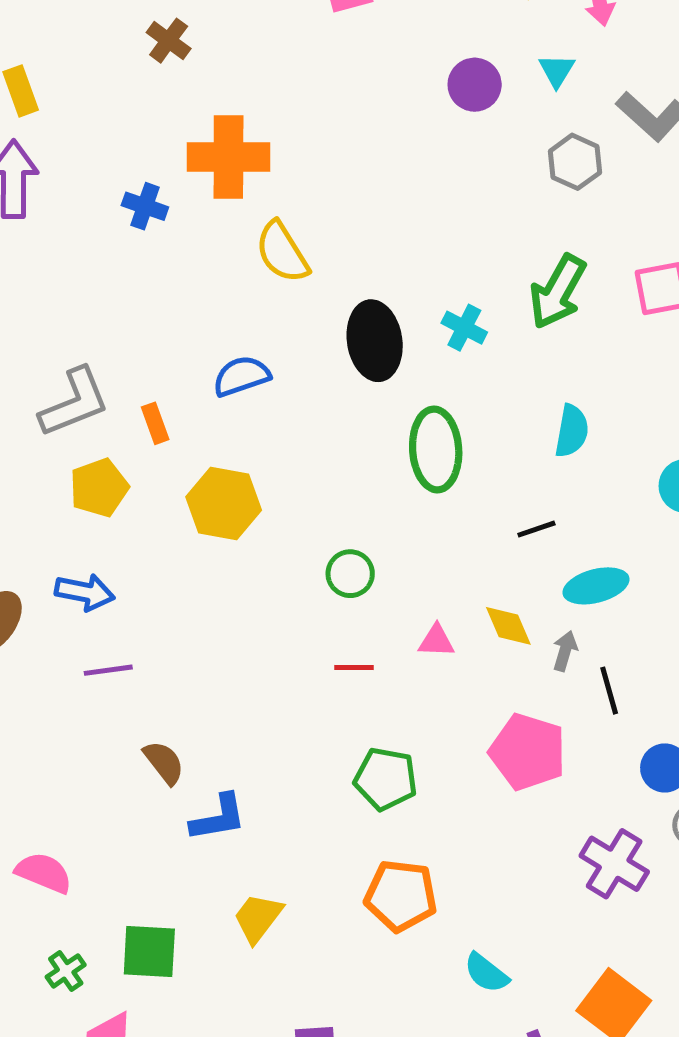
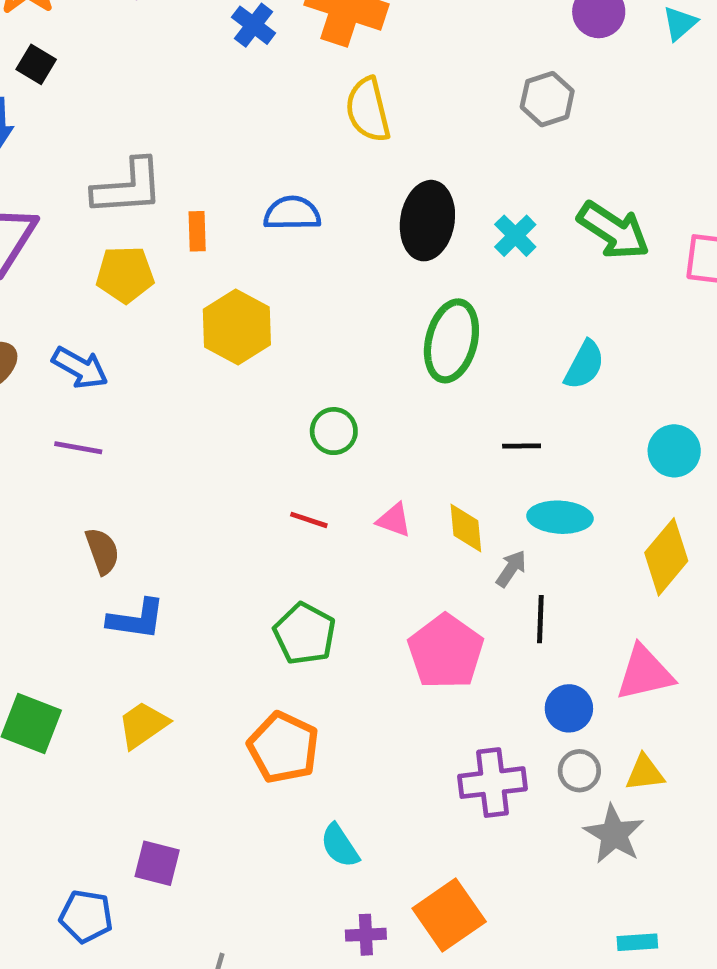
gray hexagon: (575, 162) -> (547, 99), moved
green arrow: (558, 292) -> (613, 230), turned -104
purple cross: (614, 864) -> (492, 783), turned 34

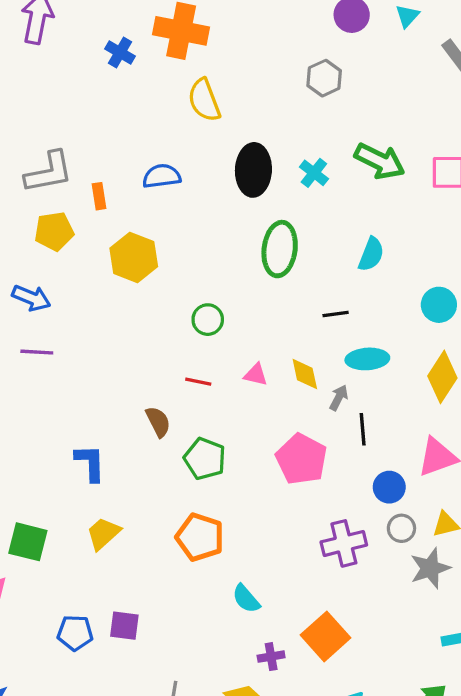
brown semicircle: (102, 551) -> (158, 422), moved
blue L-shape: (136, 619) -> (90, 463), turned -93
gray star: (614, 834) -> (430, 568), turned 30
blue pentagon: (86, 916) -> (75, 633), moved

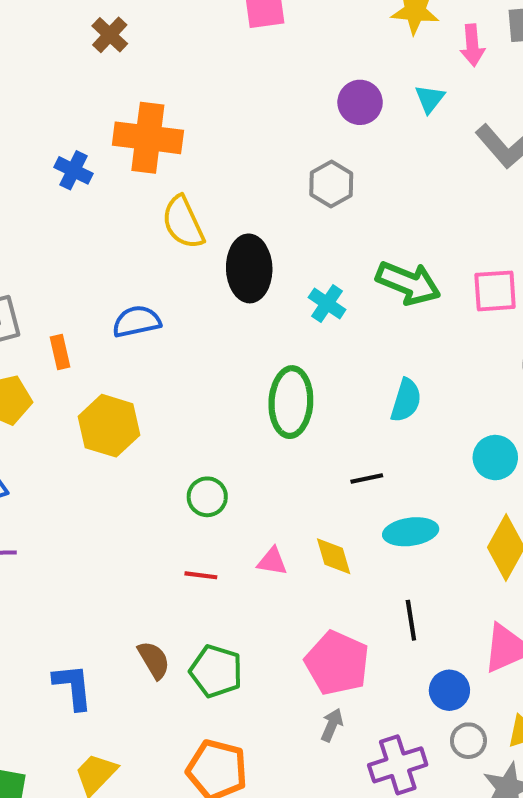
black ellipse: (253, 170) -> (249, 268), moved
gray arrow: (339, 398) -> (332, 725), moved
brown semicircle: (158, 422) -> (154, 660), moved

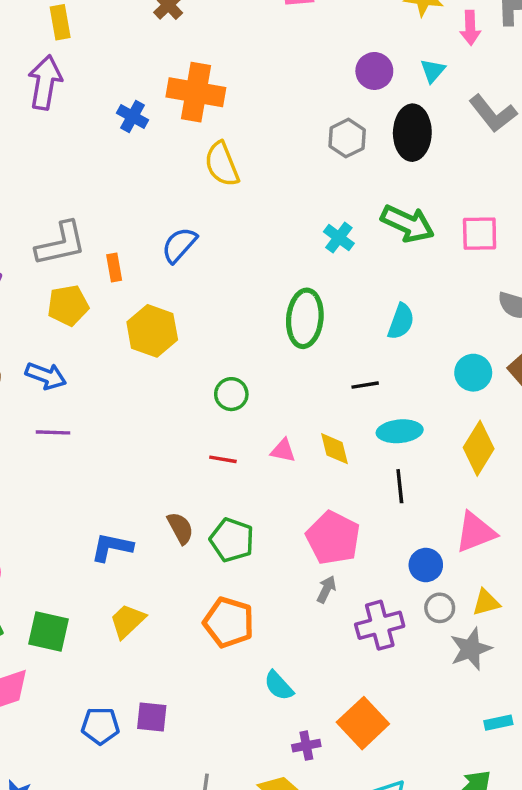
black ellipse: (249, 268) -> (412, 133), moved
blue semicircle: (137, 321) -> (179, 245), turned -39
black line: (411, 620) -> (400, 486), moved
blue L-shape: (73, 687) -> (112, 547), turned -75

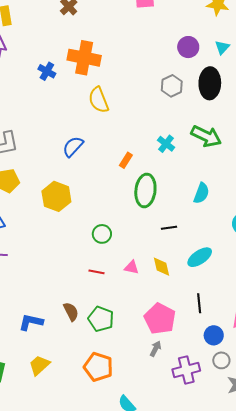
orange rectangle: (114, 268) -> (126, 160), moved, turned 42
black line: (365, 385) -> (169, 228), moved
cyan ellipse: (400, 431) -> (200, 257), turned -30
black line: (400, 486) -> (199, 303), moved

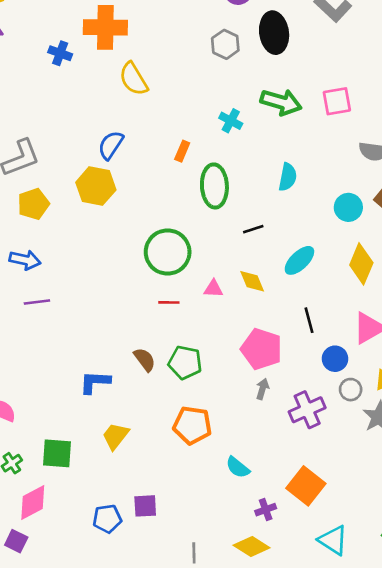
yellow hexagon: (56, 196) -> (96, 186), moved
green circle: (102, 234) -> (168, 252), size x1.8

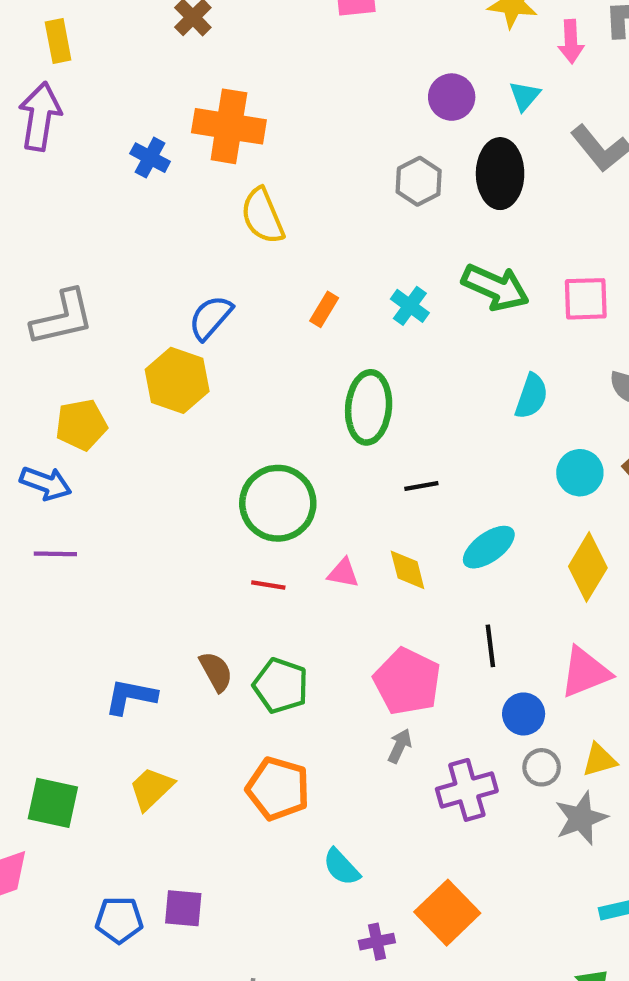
orange rectangle: (182, 151) -> (324, 309), moved
cyan semicircle: (288, 177) -> (531, 396), moved
yellow pentagon: (33, 204) -> (81, 425), moved

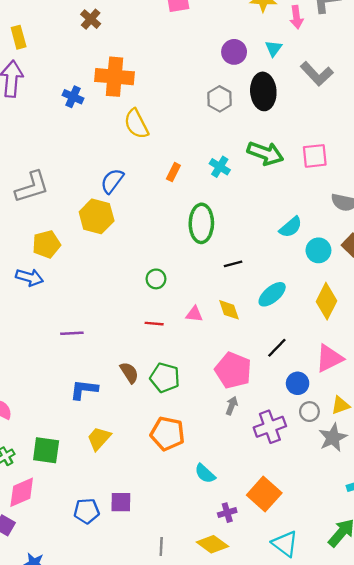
cyan semicircle: (531, 396) -> (291, 227), moved, turned 35
green circle: (278, 503) -> (156, 279), size x0.5
purple line: (55, 554) -> (72, 333), moved
black line: (490, 646) -> (277, 348), turned 55

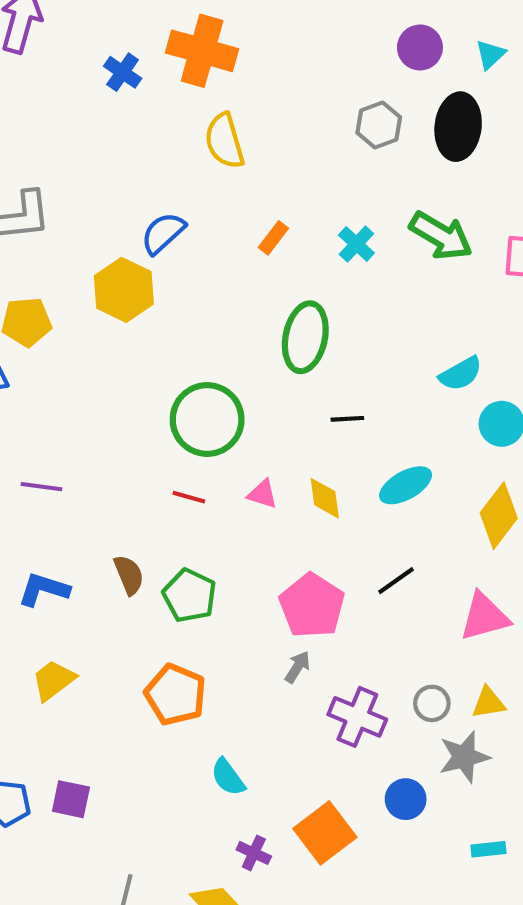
green circle: (156, 279) -> (207, 419), size x2.0
blue circle: (298, 383) -> (406, 799), moved
purple cross: (270, 427) -> (357, 717), turned 32
purple cross: (227, 513) -> (254, 853), turned 30

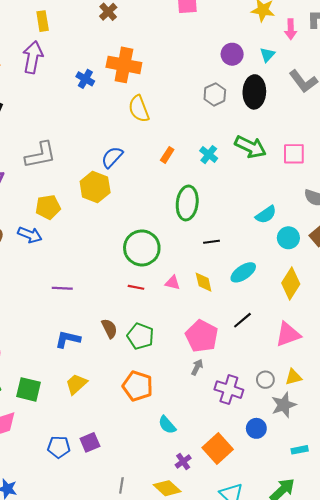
purple square: (71, 799) -> (90, 442), turned -30
purple cross: (254, 853) -> (183, 461), turned 35

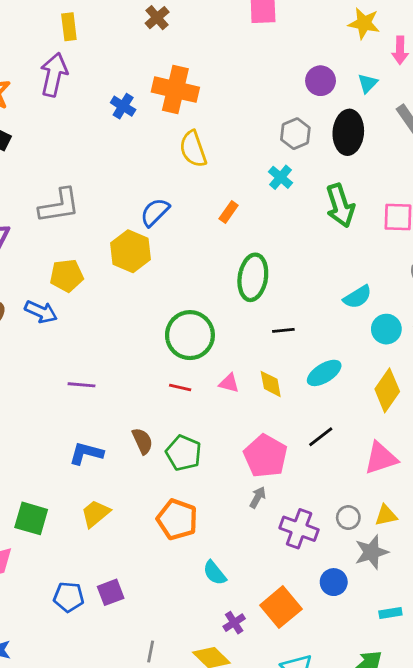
green arrow: (250, 147) -> (340, 206), turned 44
cyan cross: (209, 155) -> (281, 177), moved

